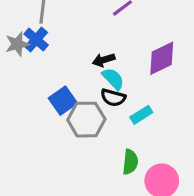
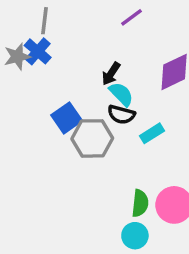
black arrow: (104, 60) -> (111, 74), turned -40
green semicircle: (130, 162) -> (140, 203), moved

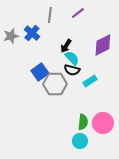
gray line: (45, 21) -> (50, 15), moved
blue cross: (38, 51) -> (32, 33), moved

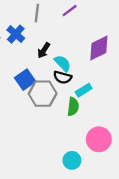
black arrow: (66, 46) -> (44, 50), moved
green semicircle: (83, 122) -> (73, 107), moved

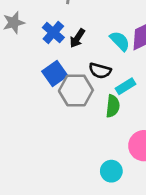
blue cross: (16, 34) -> (53, 32), moved
cyan semicircle: (63, 63) -> (120, 41), moved

